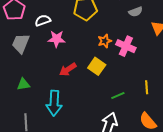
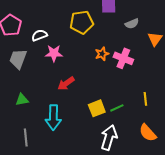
yellow square: (97, 66) -> (97, 108), moved, turned 36

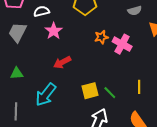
pink star: (54, 53) -> (54, 31), turned 30
green line: (117, 108) -> (110, 93), turned 64
cyan arrow: (53, 117) -> (46, 95), turned 30

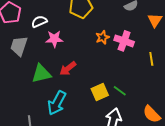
pink star: (54, 31) -> (54, 39), turned -30
green triangle: (17, 73) -> (41, 74), moved, size x1.5
yellow line: (139, 87) -> (151, 59), moved

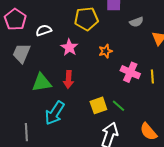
pink star: (54, 39) -> (69, 47), moved, turned 30
pink cross: (124, 41) -> (130, 72), moved
red arrow: (68, 69) -> (68, 79), turned -54

